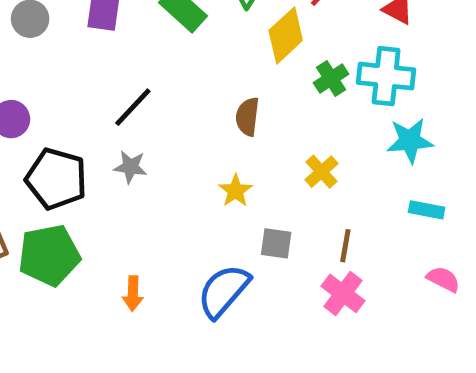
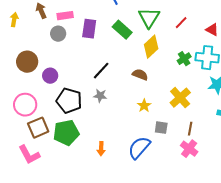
yellow diamond: (286, 35) -> (151, 47), moved
brown semicircle: (247, 117) -> (140, 75), moved, turned 105
yellow cross: (322, 172) -> (180, 98), size x1.5

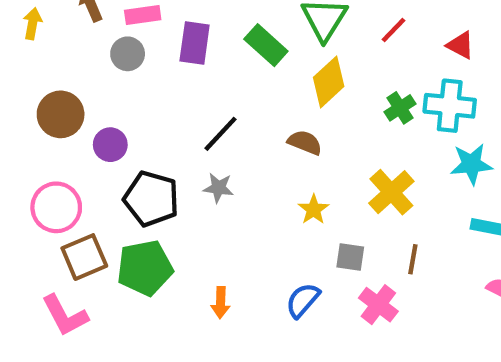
blue semicircle: (139, 148) -> (303, 300), size x0.7
pink cross: (189, 149) -> (378, 305), moved

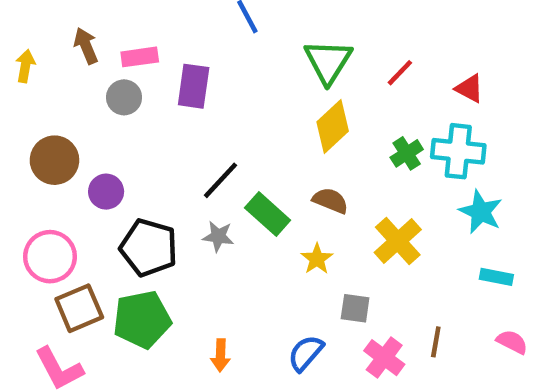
green rectangle: (266, 45) -> (268, 214), moved
brown semicircle: (305, 142) -> (330, 201), moved
cyan star: (471, 164) -> (481, 212), turned 30
brown line: (413, 259) -> (436, 342), moved

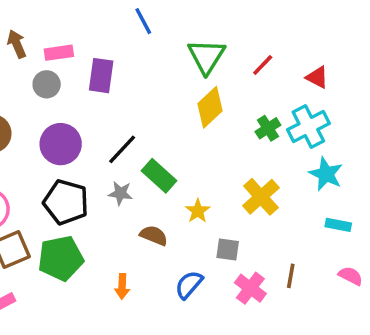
cyan cross: (458, 151) -> (308, 127), turned -33
purple circle: (106, 192) -> (61, 144), moved, size x1.5
brown semicircle: (330, 201) -> (154, 235), moved

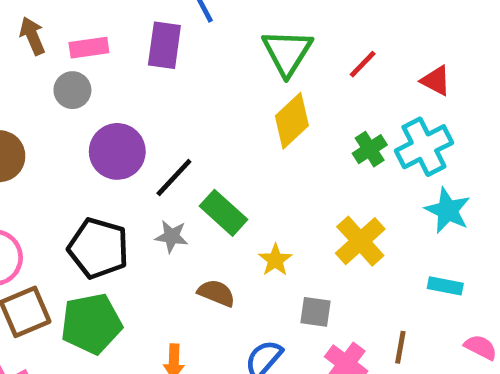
purple rectangle: (101, 76) -> (164, 45), moved
purple circle: (61, 144) -> (117, 151), moved
cyan rectangle: (338, 225) -> (445, 286), moved

